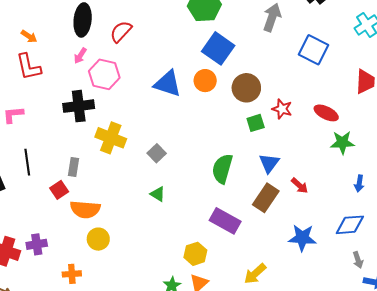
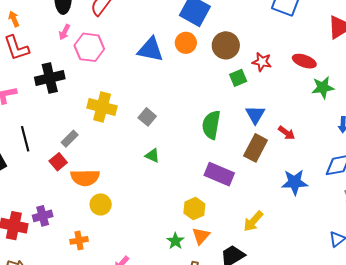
orange arrow: (29, 36) -> (14, 19), turned -140
black cross: (79, 106) -> (50, 78), moved
gray rectangle: (74, 167) -> (70, 139), turned 42

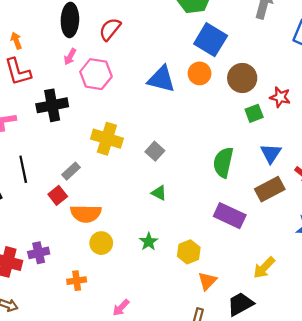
brown rectangle: (256, 148) -> (270, 189), turned 32
yellow hexagon: (194, 209) -> (189, 252), moved
green star: (175, 241) -> (149, 242), moved

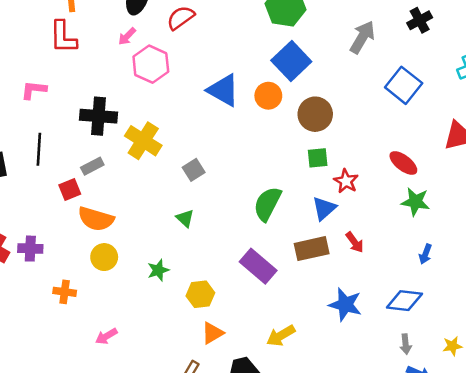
red star: (280, 97) -> (346, 181), moved
black cross: (52, 105) -> (98, 116), moved

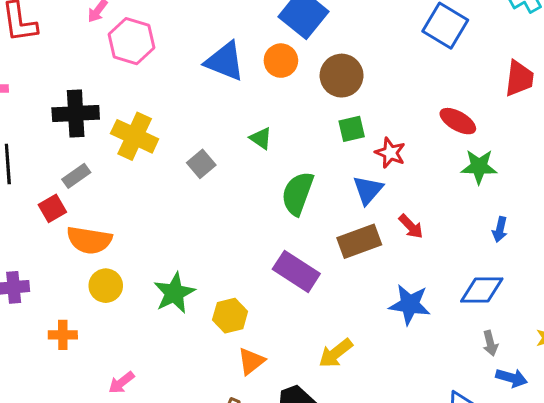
green triangle: (185, 218) -> (261, 138), moved
green star: (158, 270) -> (174, 293), size x1.5

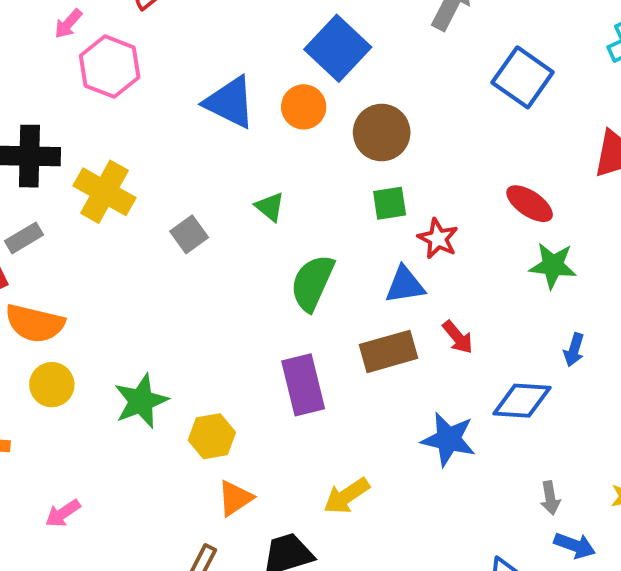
blue triangle: (368, 190) -> (405, 285), turned 36
purple rectangle: (296, 271) -> (303, 385), turned 39
blue diamond: (482, 290) -> (522, 401), moved

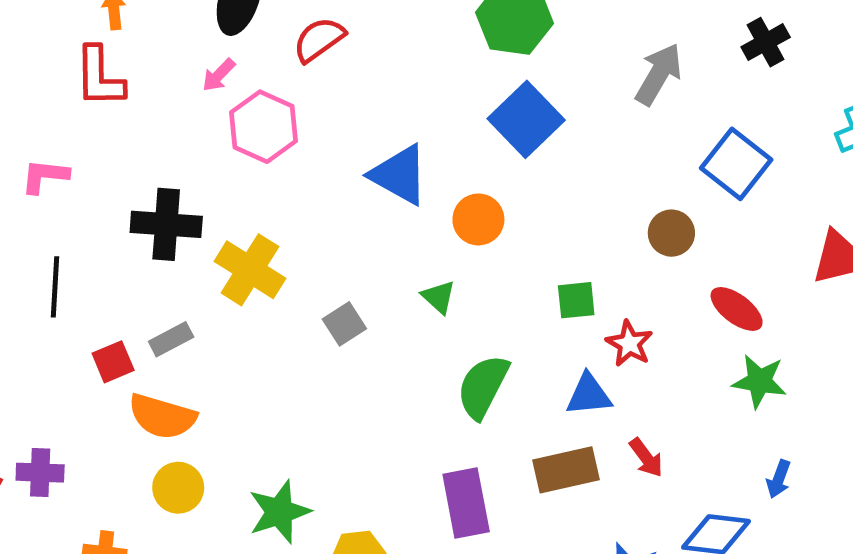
orange circle: (304, 107) -> (478, 219), moved
brown circle: (382, 133) -> (671, 233), moved, size x0.7
gray rectangle: (24, 238) -> (171, 339), moved

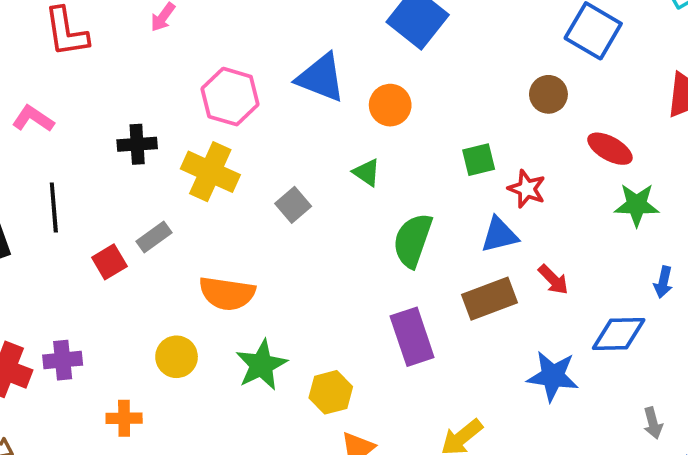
pink hexagon: (264, 127) -> (230, 97), moved
pink L-shape: (45, 176) -> (33, 119), turned 36
black cross: (166, 224) -> (137, 144), size x0.7
orange semicircle: (162, 416) -> (227, 293), moved

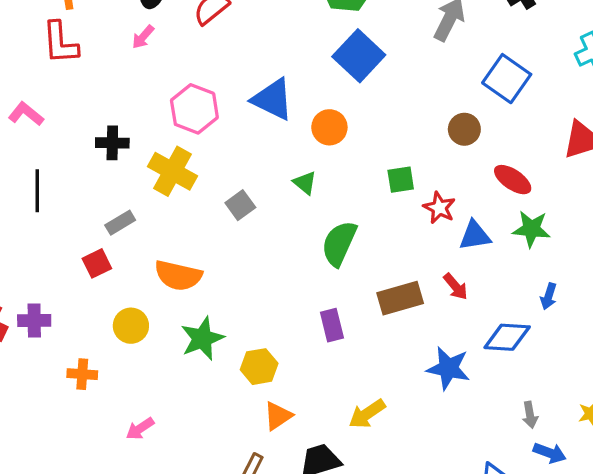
blue triangle: (499, 235) -> (475, 236), moved
red square: (109, 262) -> (97, 263), moved
purple rectangle: (412, 337) -> (332, 325), size x0.7

